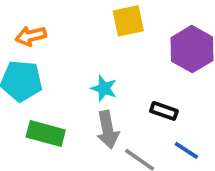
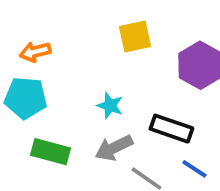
black rectangle: (164, 111) -> (171, 129), size x1.5
gray arrow: (108, 130) -> (114, 148), turned 75

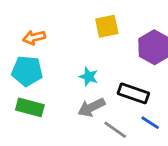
green rectangle: (51, 152) -> (30, 107), moved

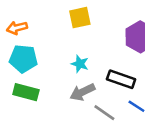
yellow square: (107, 26) -> (80, 18), moved
orange arrow: (34, 37) -> (17, 28), moved

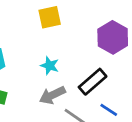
black rectangle: (121, 79) -> (93, 82), turned -60

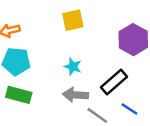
gray arrow: (52, 95) -> (75, 95), turned 30

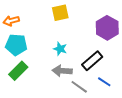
green rectangle: (19, 95) -> (18, 71), turned -60

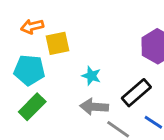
yellow square: (60, 13) -> (58, 43), moved
orange arrow: (11, 21) -> (32, 26), moved

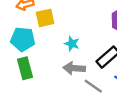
green rectangle: (32, 107) -> (25, 68), turned -60

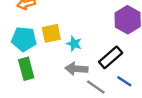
yellow square: (45, 18) -> (51, 33), moved

